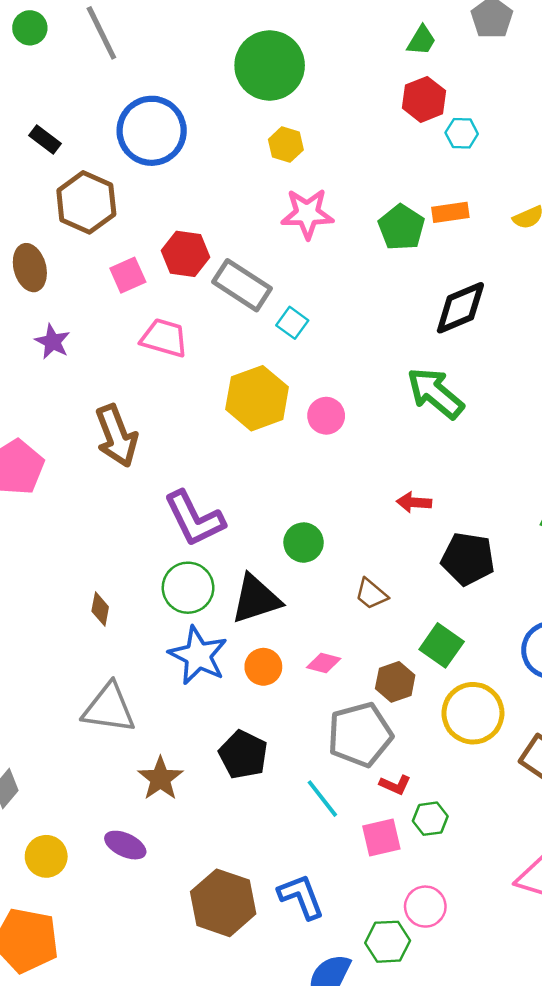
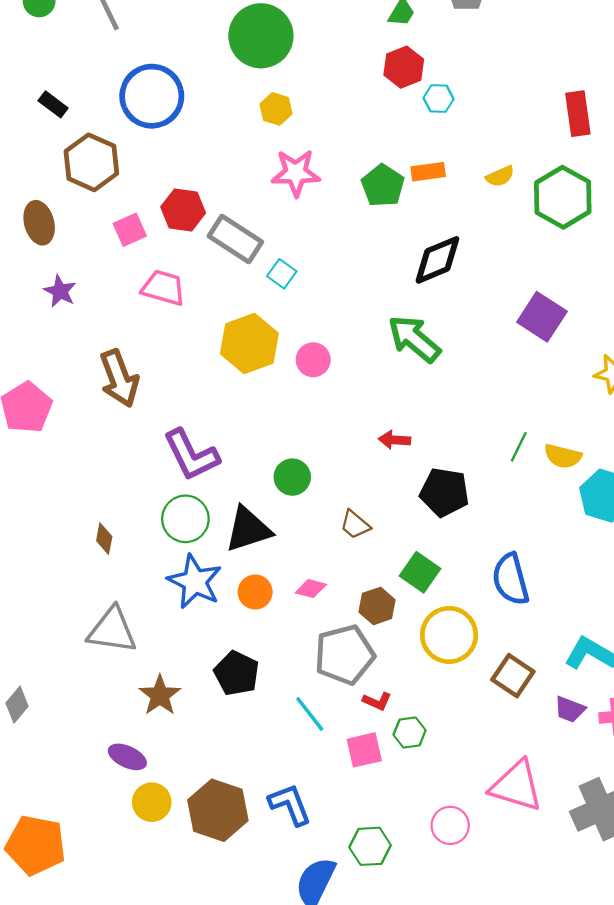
yellow circle: (46, 856) -> (152, 802), moved
pink circle: (425, 907) -> (450, 825), moved

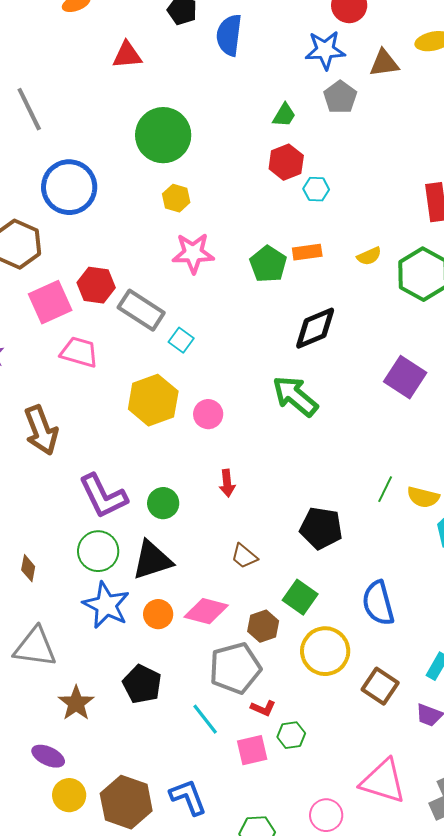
pink square: (130, 230) -> (50, 302), size x1.5
red arrow: (394, 440) -> (227, 483), moved, turned -100
green circle: (292, 477) -> (163, 503), moved
pink diamond: (311, 589) -> (206, 611), size x1.6

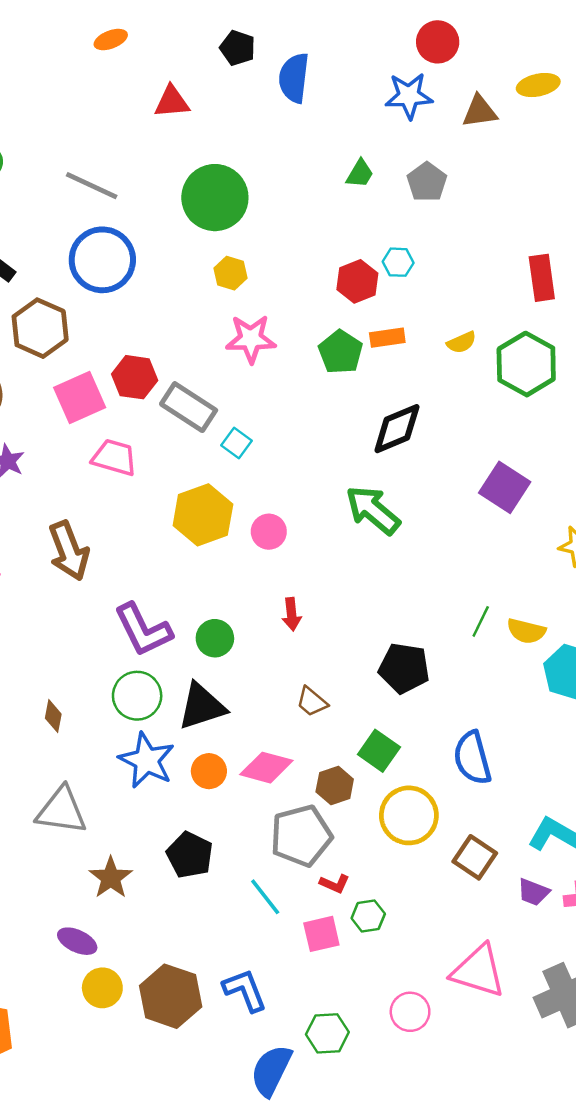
gray pentagon: (340, 97) -> (427, 182), moved
gray line: (29, 109) -> (92, 186), moved, turned -39
red hexagon: (286, 162) -> (357, 281), moved

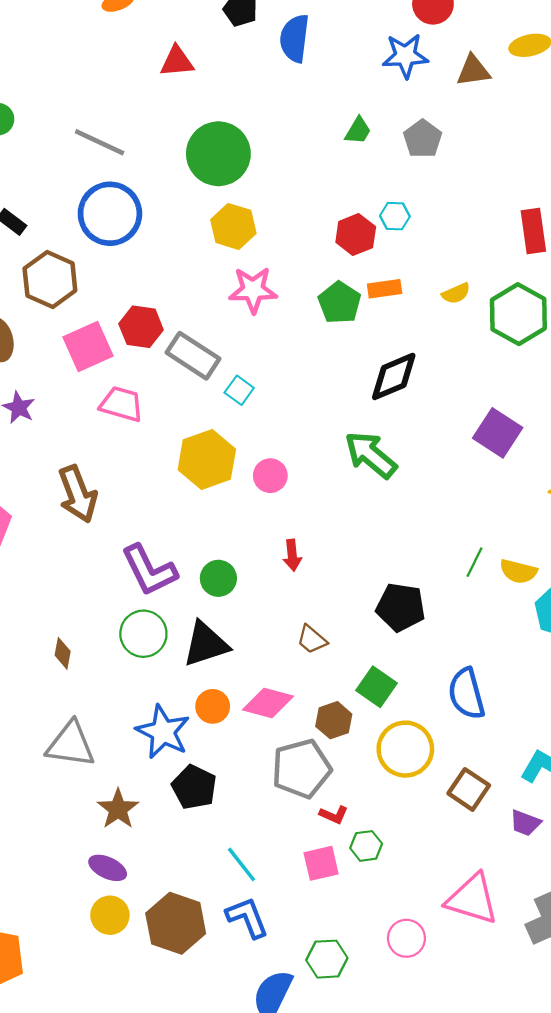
yellow hexagon: (230, 273) -> (233, 226), size x1.4
blue star: (147, 760) -> (163, 732), moved
cyan line: (265, 897) -> (241, 864), moved
purple ellipse: (77, 941) -> (108, 868), moved

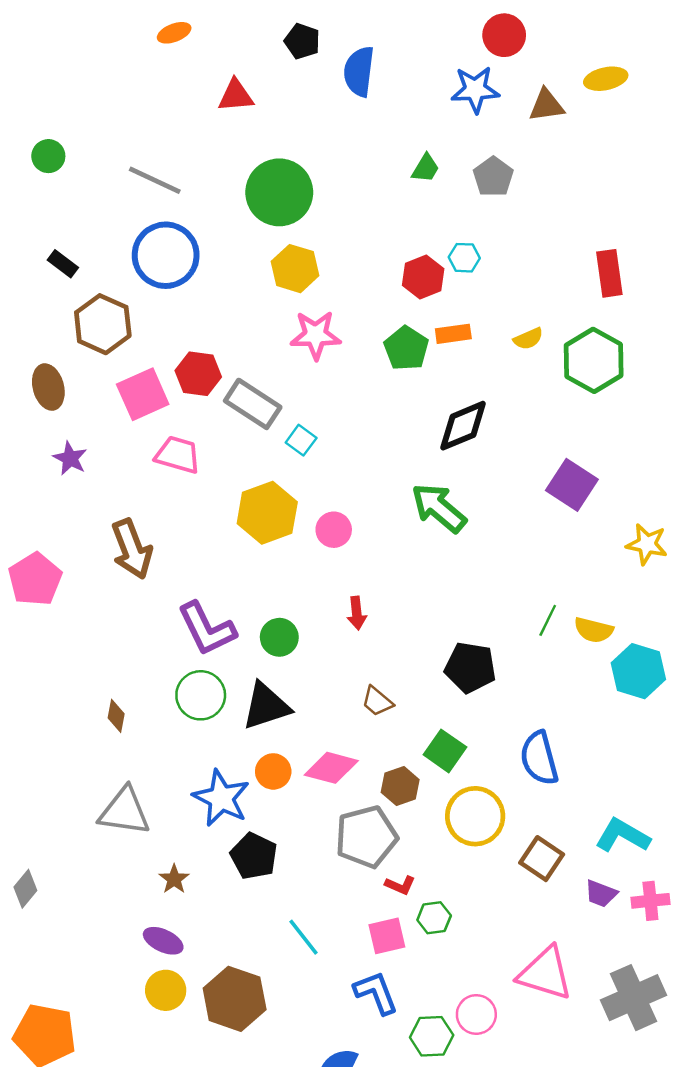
brown star: (118, 809) -> (174, 879), size x0.7
blue L-shape: (247, 918) -> (376, 993), moved
green hexagon: (327, 959) -> (432, 1036), moved

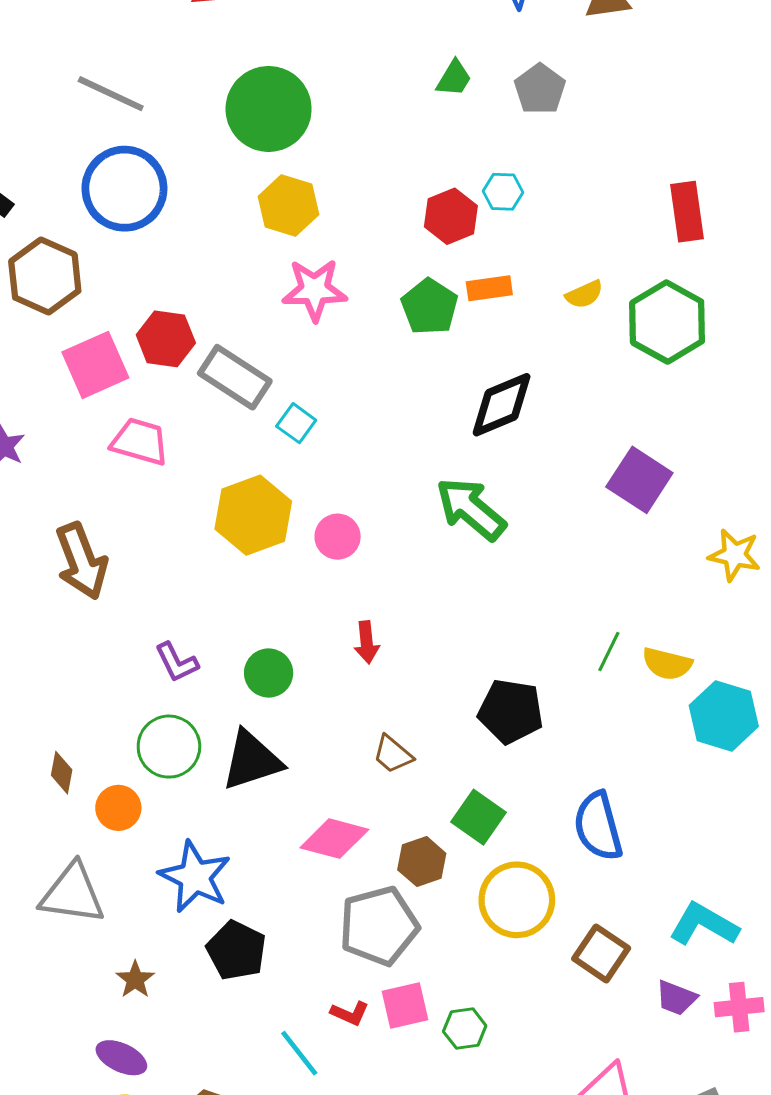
purple L-shape: (207, 629) -> (177, 662), size x0.6
orange circle: (273, 771) -> (118, 808), moved
red L-shape: (400, 885) -> (350, 1013), moved
pink square: (387, 936) -> (405, 1006), moved

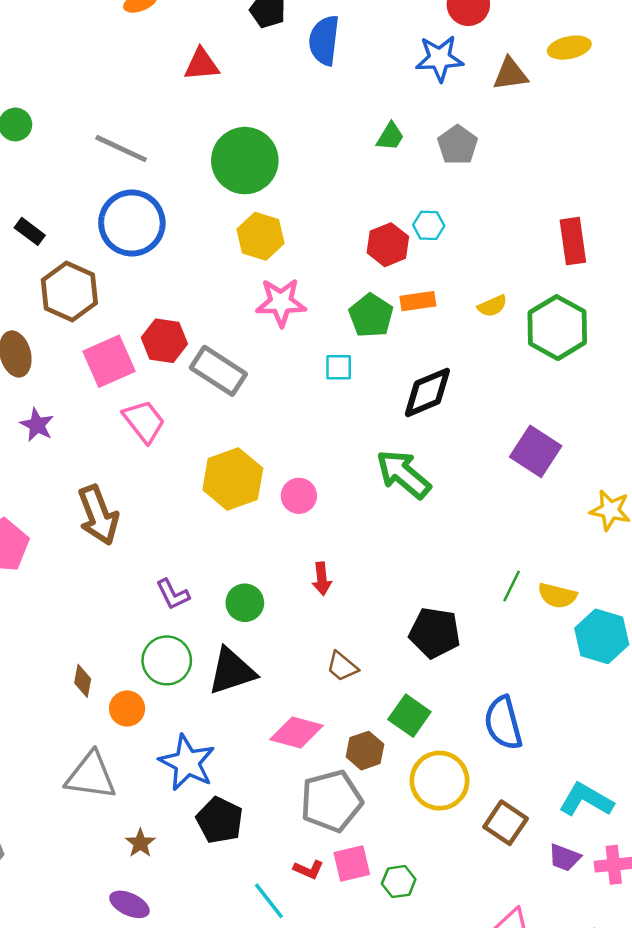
cyan square: (296, 423) -> (339, 367), moved, turned -36
pink trapezoid: (140, 442) -> (144, 421), turned 36

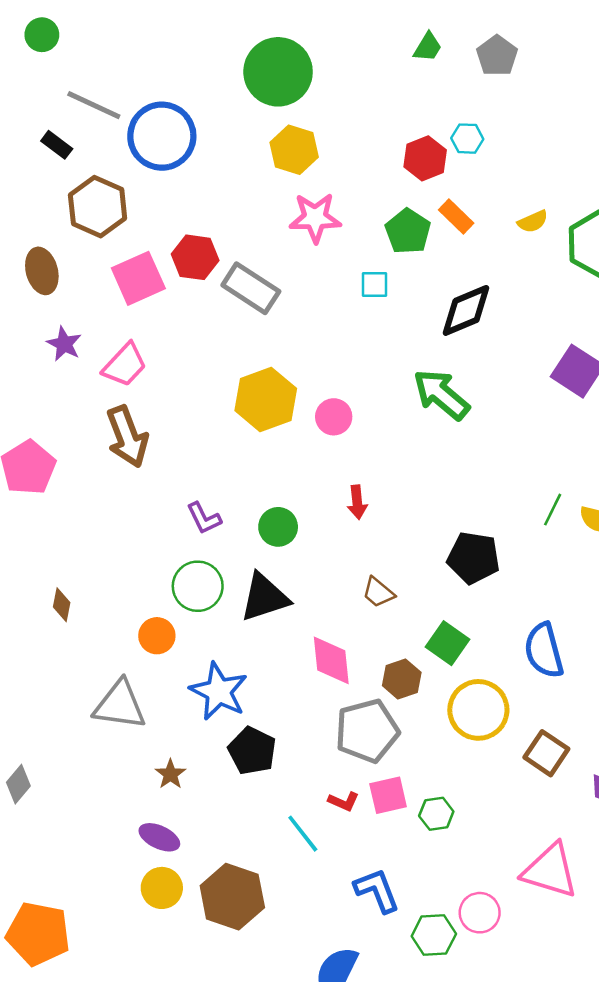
gray line: (121, 149) -> (94, 105), moved
orange rectangle: (418, 301) -> (456, 216), turned 52
pink trapezoid: (144, 421) -> (125, 365), moved, turned 81
brown diamond: (83, 681) -> (62, 605), moved
pink diamond: (297, 733) -> (331, 660), turned 69

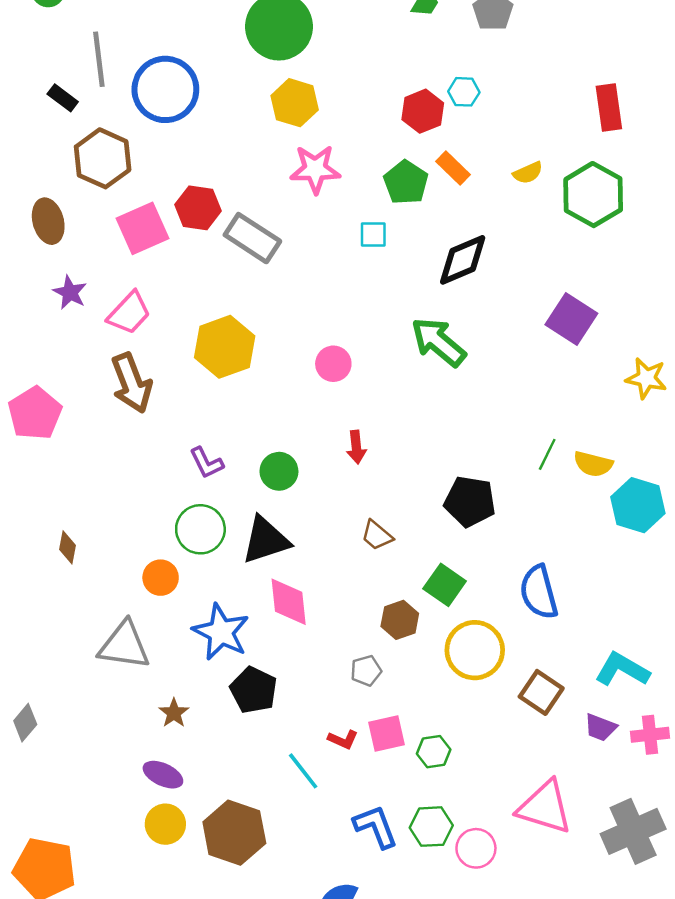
gray line: (94, 105) -> (99, 59), turned 58
yellow hexagon: (266, 400) -> (225, 347), moved
pink diamond: (331, 660) -> (289, 602), moved
gray pentagon: (367, 731) -> (366, 671), size x0.5
green hexagon: (434, 935) -> (431, 827), moved

